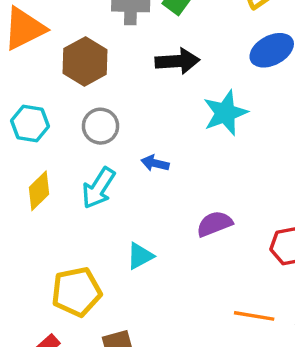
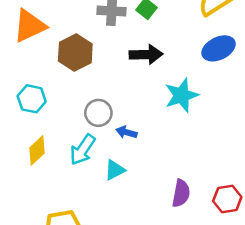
gray circle: (101, 126) -> (98, 113), moved
purple semicircle: (214, 224) -> (181, 193), moved, turned 120
cyan triangle: (140, 256) -> (115, 170), moved

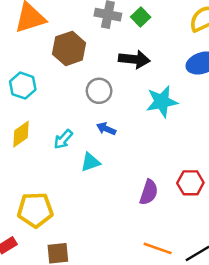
gray circle: (98, 113) -> (99, 91), moved
cyan arrow: (83, 150) -> (63, 139), size x0.7
red hexagon: (227, 199) -> (190, 183), moved

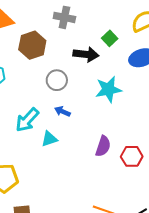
green square: (141, 17) -> (110, 38), moved
cyan arrow: (63, 139) -> (27, 120), size x1.5
purple semicircle: (149, 192) -> (103, 146), moved

